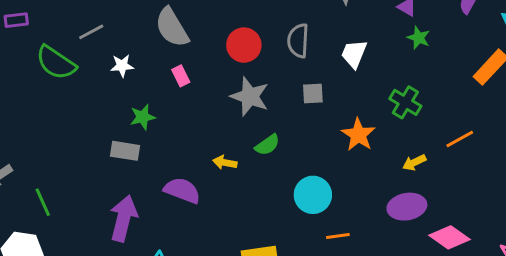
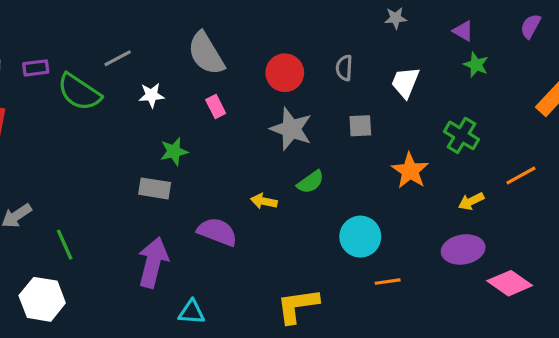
purple rectangle: (16, 20) -> (36, 68), moved
gray semicircle: (298, 41) -> (344, 68), size x0.7

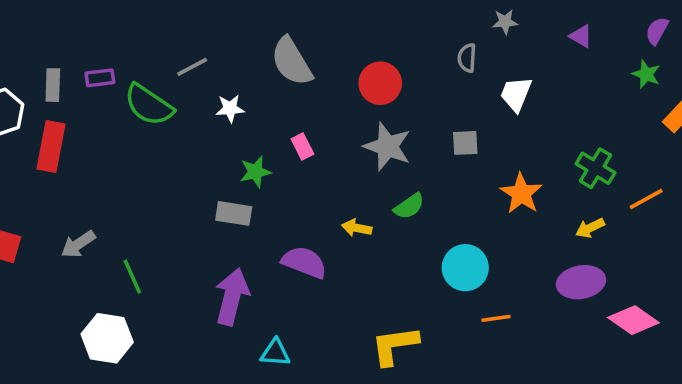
green star: (476, 65) -> (646, 74), moved
gray semicircle: (344, 68) -> (467, 58), moved
pink rectangle: (216, 106) -> (302, 147), moved
green cross: (461, 135) -> (595, 168), moved

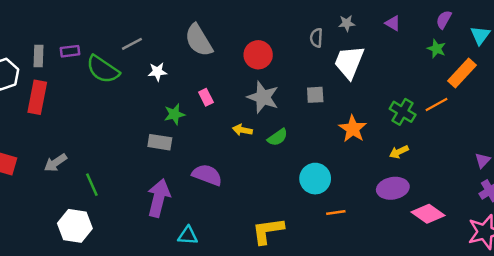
gray star: (505, 22) -> (347, 23), moved
white trapezoid: (516, 94) -> (349, 62), size x1.4
orange line: (646, 199) -> (437, 105), moved
yellow arrow: (357, 228) -> (242, 130), moved

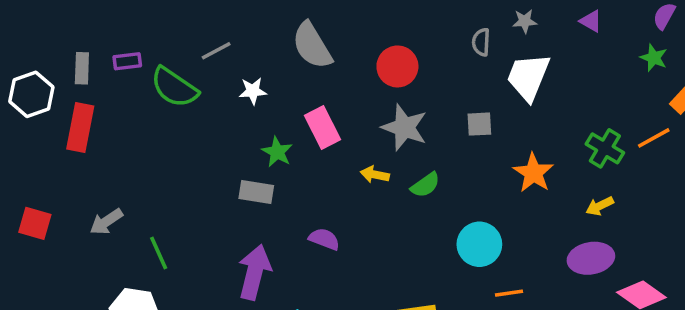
pink rectangle: (206, 97) -> (322, 127), size x1.6
green star: (174, 114) -> (277, 152), turned -30
purple semicircle: (207, 175) -> (324, 239), size x0.7

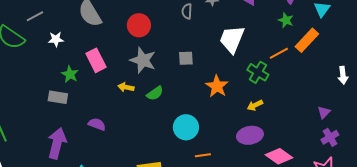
white trapezoid: (528, 77) -> (232, 39), moved
orange line: (654, 138) -> (279, 53), moved

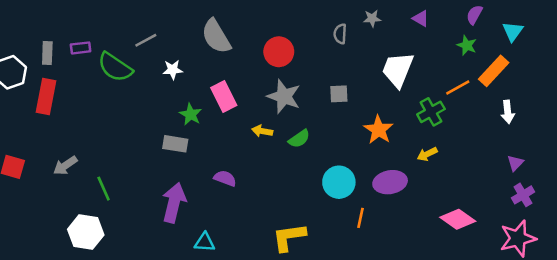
green cross: (258, 72) -> (431, 112), turned 30
white arrow: (343, 75) -> (508, 112), moved
purple ellipse: (250, 135) -> (390, 182), moved
orange line: (203, 155) -> (361, 218), turned -70

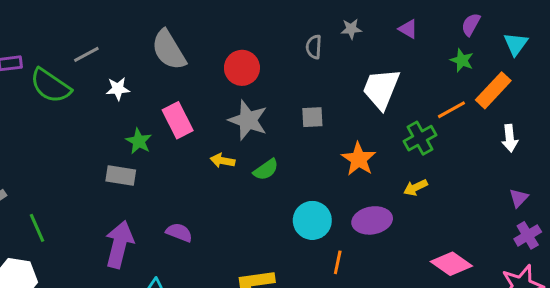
purple semicircle: (225, 178) -> (179, 232), moved

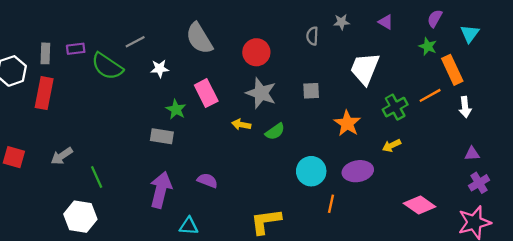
orange rectangle: (493, 90) -> (452, 70), turned -68
orange line: (451, 110) -> (430, 95), moved
purple triangle: (519, 198) -> (472, 154), turned 42

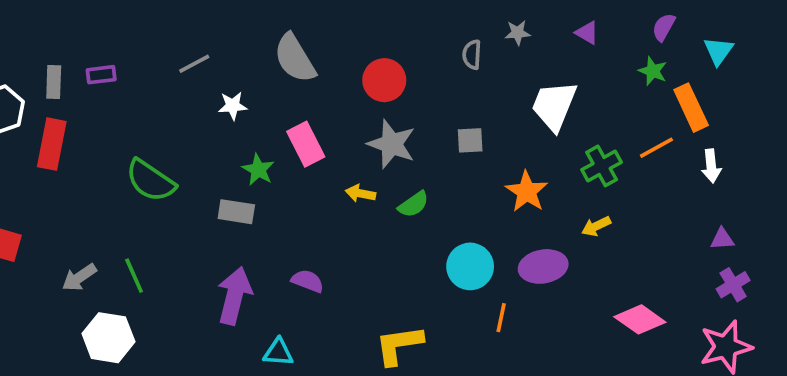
green semicircle: (107, 66) -> (150, 181), moved
gray arrow: (62, 156) -> (79, 277), moved

